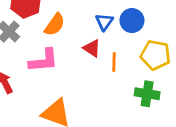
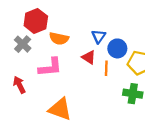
blue circle: (132, 21) -> (117, 48), moved
orange semicircle: (55, 25) -> (59, 39), turned 66

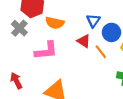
orange line: (106, 68) -> (101, 52), turned -40
red arrow: (19, 85) -> (16, 81), moved

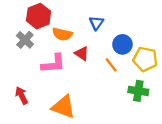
blue triangle: (93, 21) -> (96, 23), moved
red triangle: (84, 41) -> (82, 53), moved

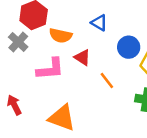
blue triangle: (96, 23) -> (99, 23), turned -35
orange line: (111, 65) -> (107, 81), moved

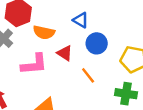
blue circle: (129, 47) -> (97, 43), moved

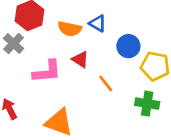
orange semicircle: (44, 32) -> (70, 29), moved
blue circle: (97, 43) -> (128, 46), moved

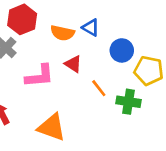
green cross: (147, 104) -> (129, 102), moved

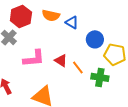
orange semicircle: (62, 33) -> (51, 15), moved
red triangle: (73, 64) -> (61, 60), moved

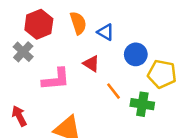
orange semicircle: (51, 15) -> (78, 23), turned -120
red triangle: (61, 60) -> (91, 64), moved

